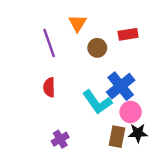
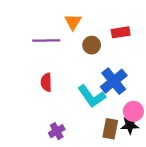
purple line: (49, 43) -> (46, 40), turned -72
pink circle: (131, 112) -> (133, 111), moved

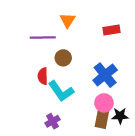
brown circle: (92, 45) -> (63, 58), moved
cyan L-shape: (92, 96) -> (61, 91), moved
pink circle: (133, 111) -> (104, 103), moved

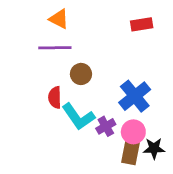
orange triangle: (68, 20) -> (59, 19), moved, turned -35
red rectangle: (111, 30) -> (142, 24), moved
purple cross: (52, 121) -> (106, 126), moved

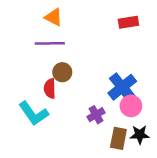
brown circle: (81, 74) -> (62, 72), moved
cyan L-shape: (78, 117) -> (34, 113), moved
pink circle: (133, 132) -> (131, 106), moved

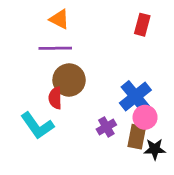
red rectangle: (128, 22) -> (142, 25), turned -66
brown circle: (62, 72) -> (69, 80), size x1.5
brown rectangle: (118, 138) -> (137, 137), moved

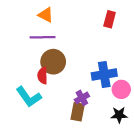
blue cross: (135, 97) -> (104, 74), turned 30
pink circle: (145, 117) -> (121, 89), moved
brown rectangle: (137, 137) -> (78, 112), moved

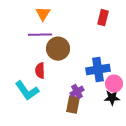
orange triangle: (46, 15) -> (43, 14), turned 35
brown circle: (53, 62) -> (58, 49), moved
black star: (119, 115) -> (112, 98), moved

